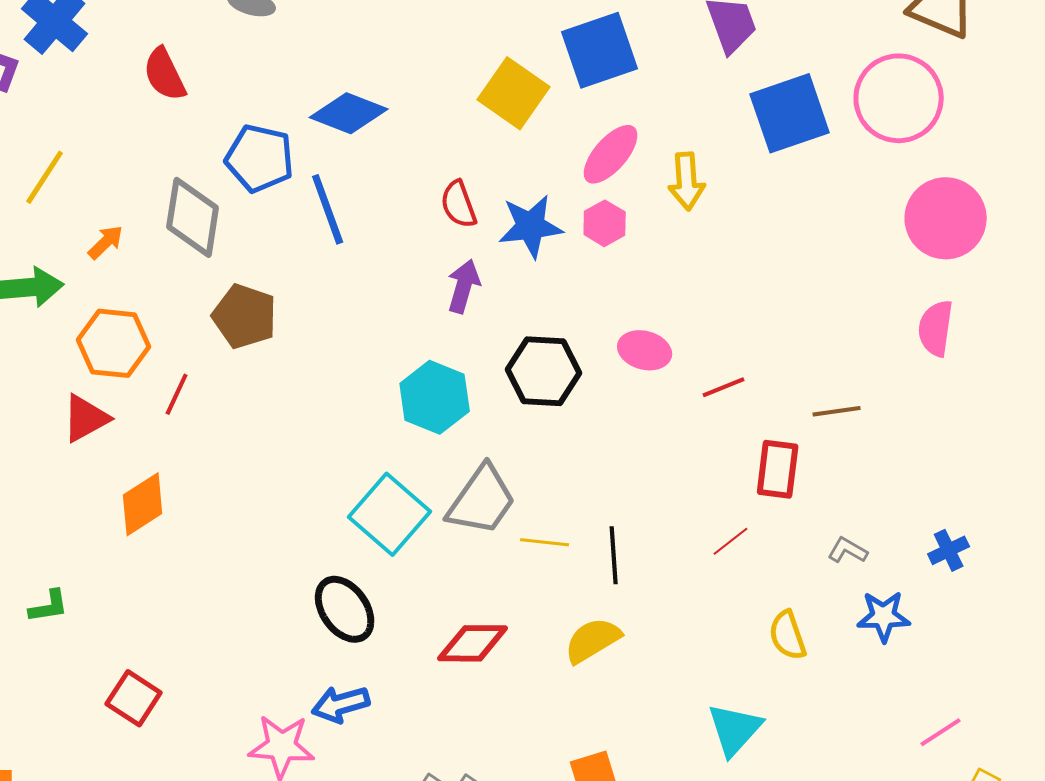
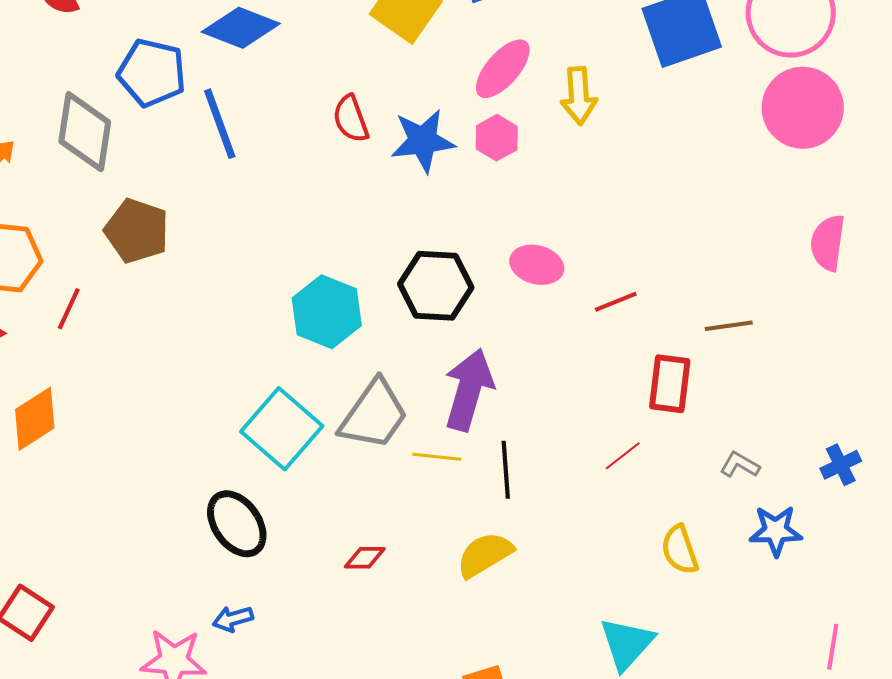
pink circle: (946, 218) -> (803, 108), moved
purple arrow: (464, 286) -> (469, 390), moved, size x1.5
red diamond: (473, 643) -> (365, 558), size x0.6
blue arrow: (341, 704) -> (233, 619), size x0.7
pink line: (941, 732) -> (833, 647), turned -48

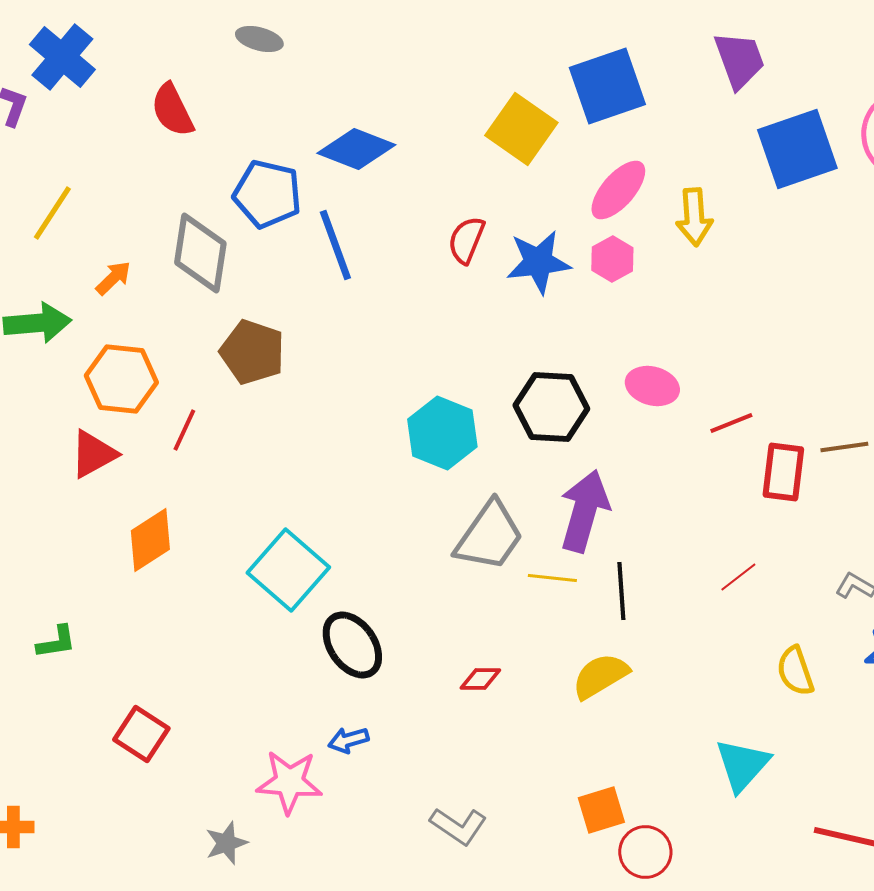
red semicircle: (351, 119) -> (466, 240), turned 42
red rectangle: (670, 384) -> (783, 472), moved
cyan square: (282, 429) -> (288, 570), moved

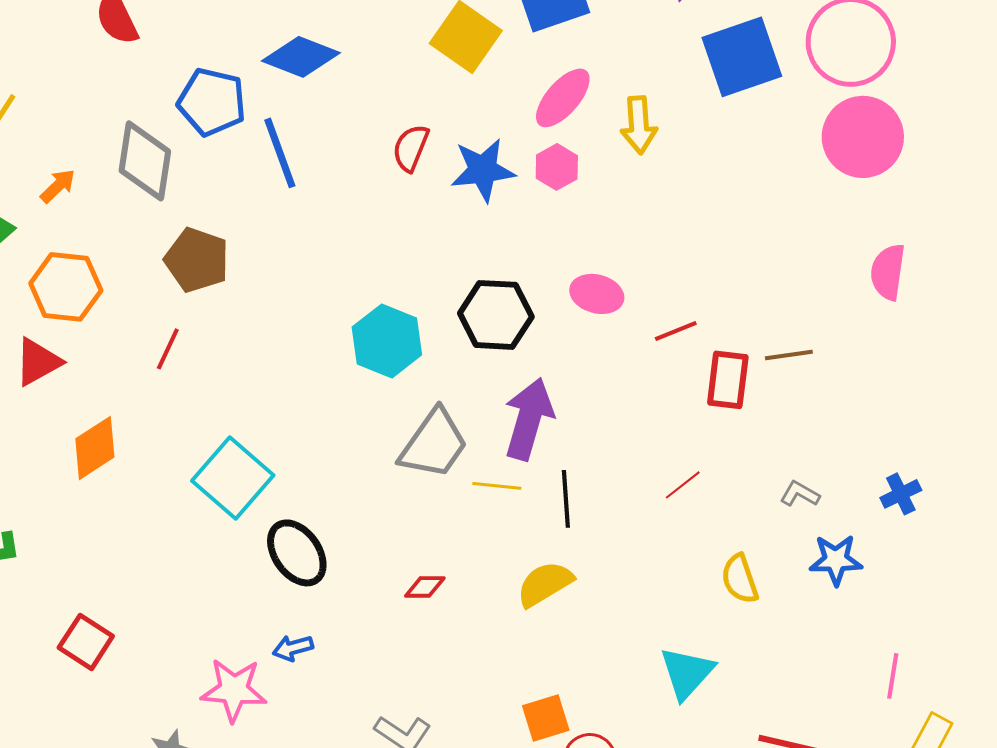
red line: (184, 430) -> (168, 349), moved

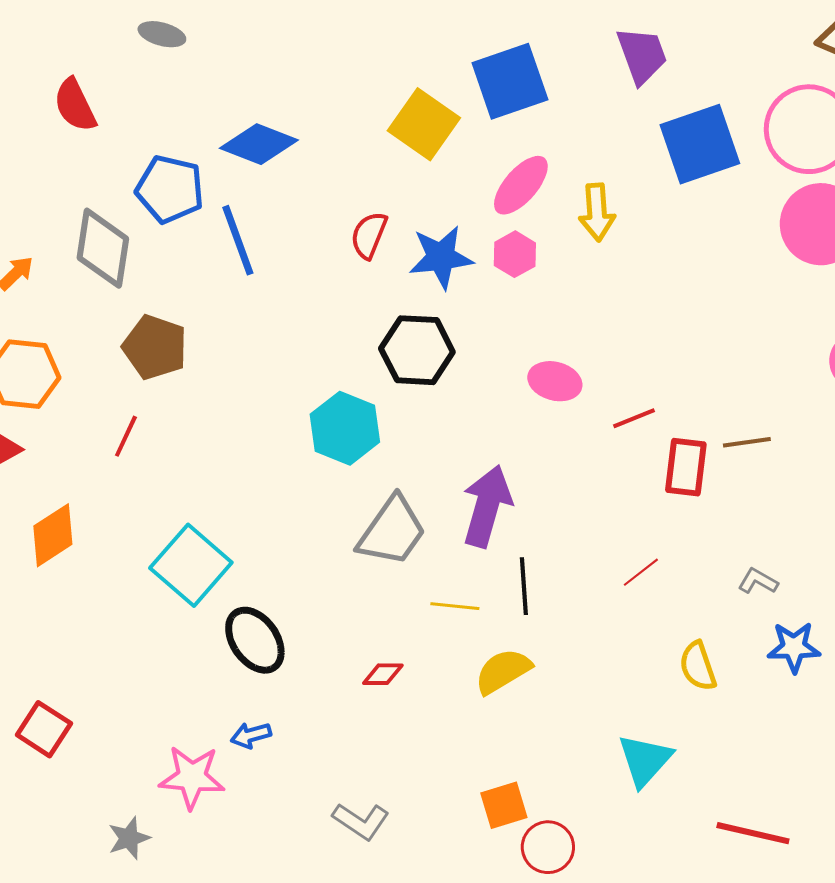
black hexagon: (496, 315) -> (417, 350), moved
yellow line: (497, 486) -> (455, 606), moved

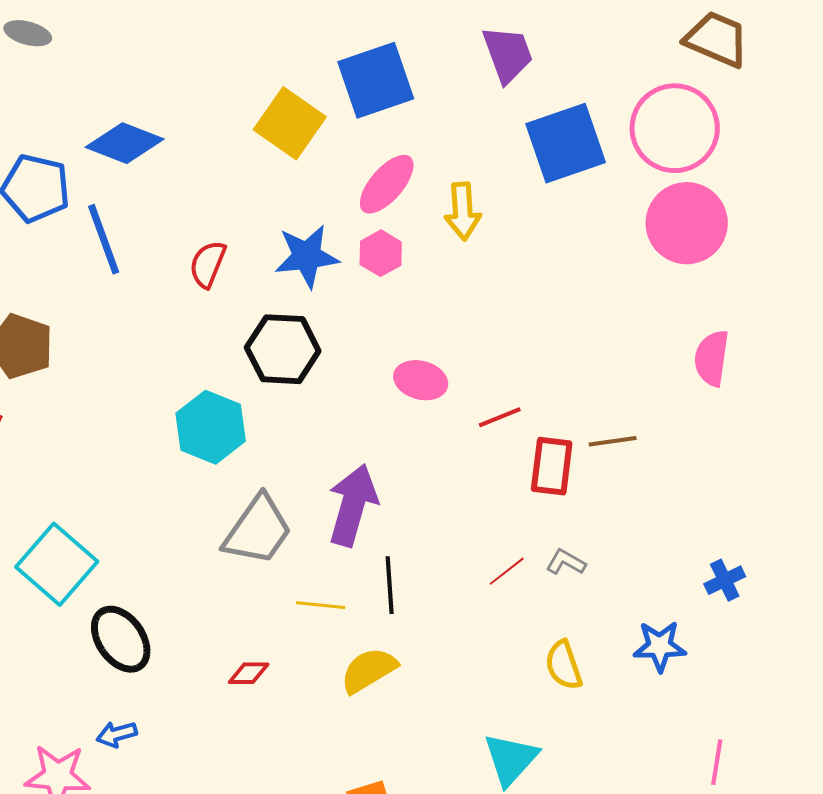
red semicircle: (369, 235) -> (208, 264), moved
gray L-shape: (758, 581) -> (566, 562), moved

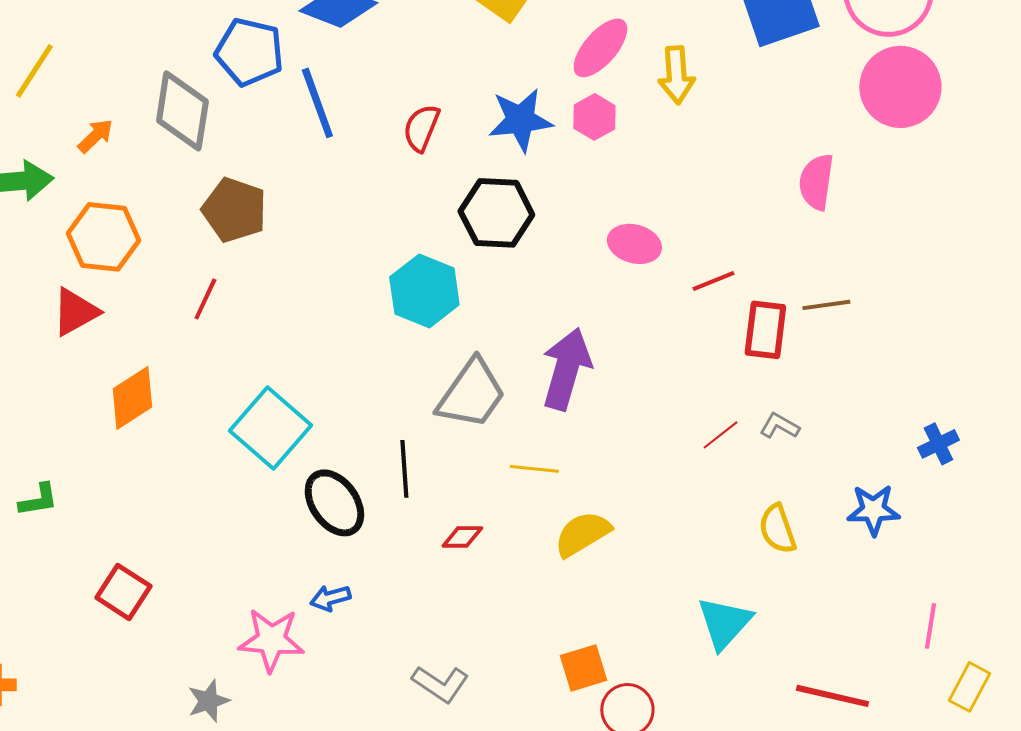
pink semicircle: (712, 358) -> (816, 182), moved
black line: (390, 585) -> (404, 469), moved

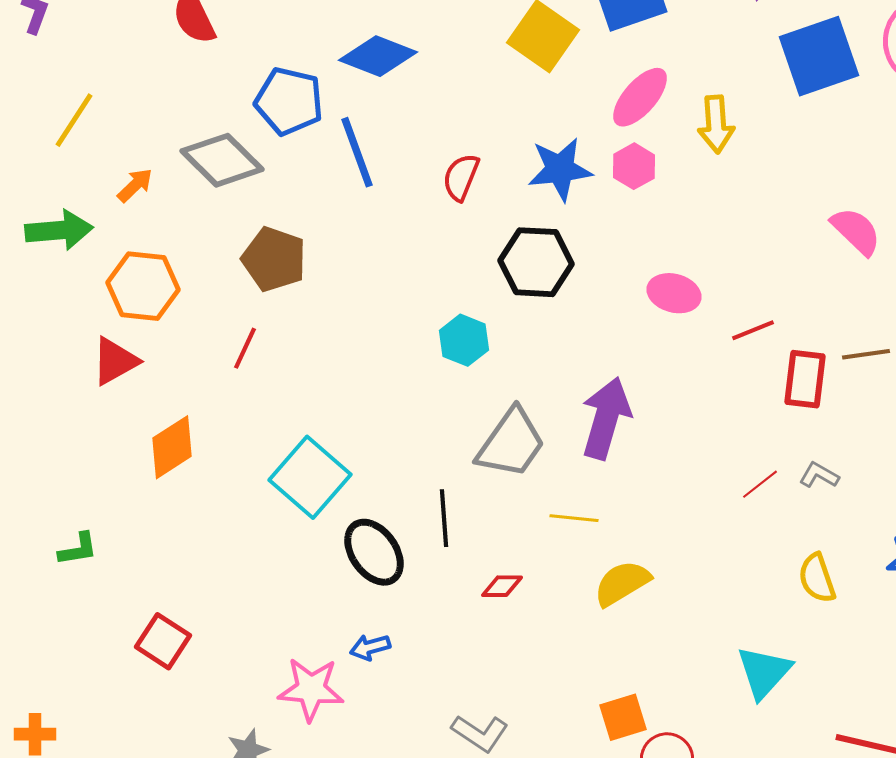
gray diamond: (182, 111) -> (222, 160), turned -54
pink semicircle: (816, 182) -> (856, 231), turned 126
cyan hexagon: (424, 291) -> (464, 340), size x0.7

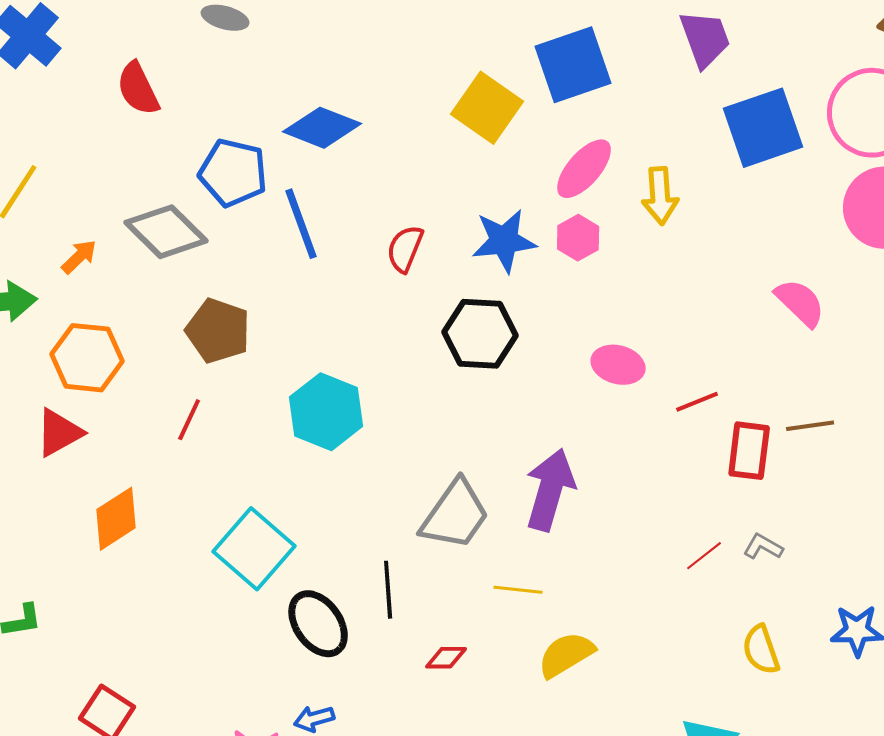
cyan hexagon: (464, 340) -> (326, 412), moved, size x1.5

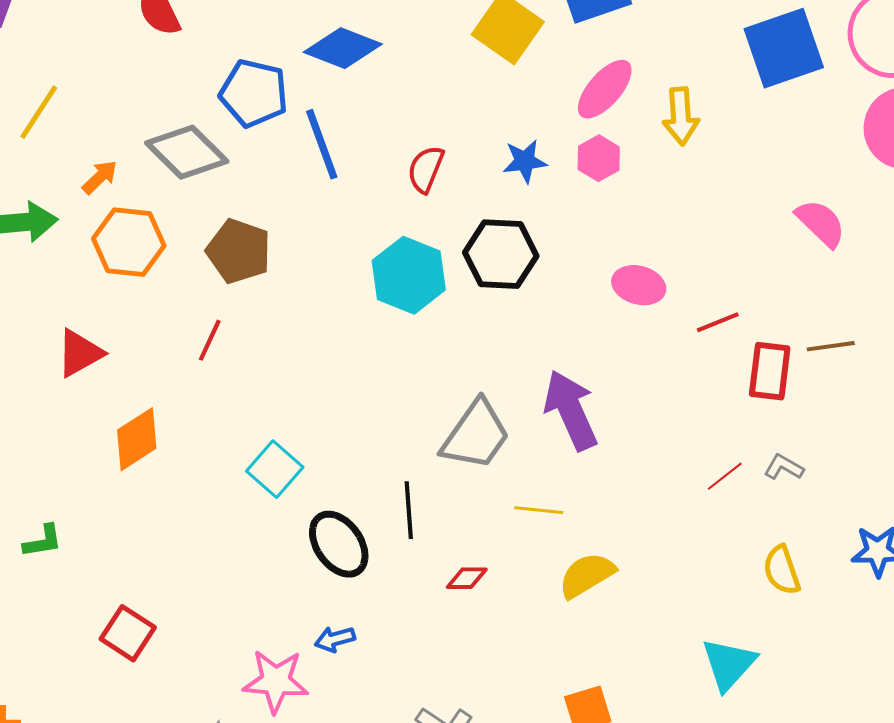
blue star: (504, 241) -> (525, 161), size x0.7
orange hexagon: (87, 358) -> (129, 242), moved
cyan hexagon: (326, 412) -> (409, 275), moved
purple arrow: (550, 490) -> (571, 410), turned -40
cyan square: (254, 549) -> (275, 469), size x0.7

